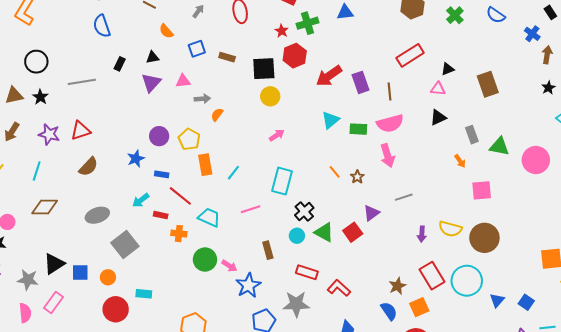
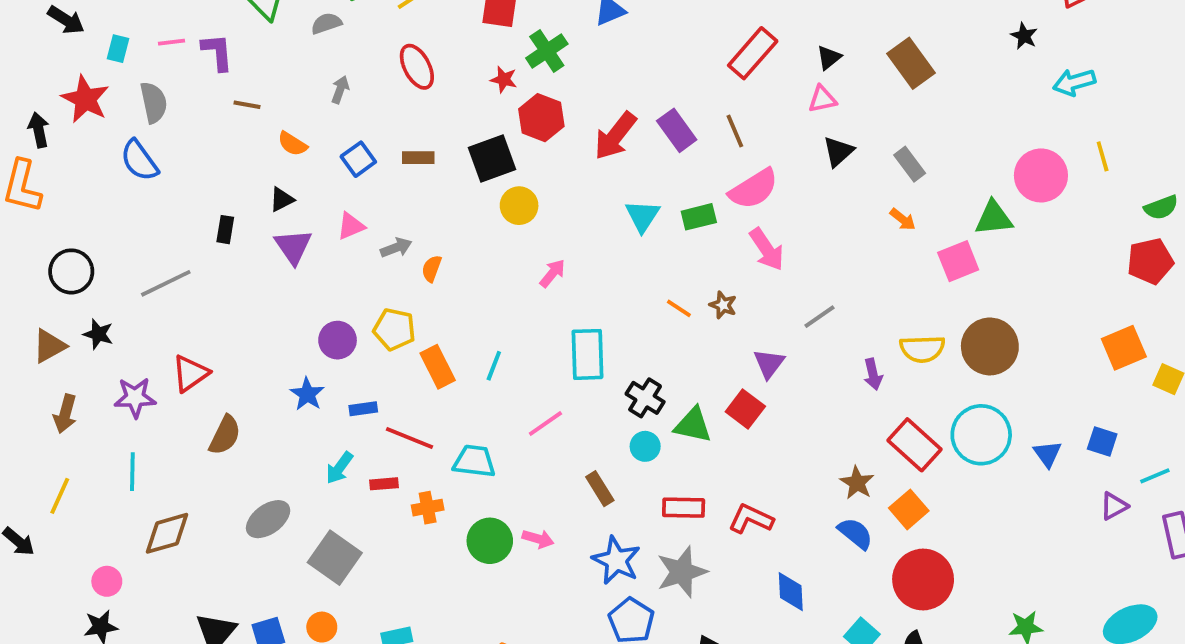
blue semicircle: (102, 26) -> (139, 160), moved
green triangle: (499, 146) -> (994, 218), moved
blue star: (248, 285) -> (616, 560), moved

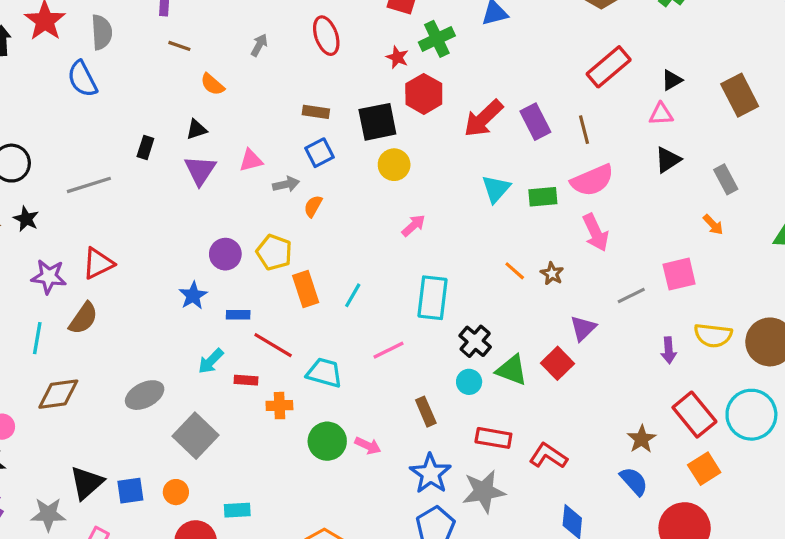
blue square: (358, 159) -> (320, 153), moved
pink square: (958, 261) -> (679, 274), moved
brown semicircle: (225, 435) -> (83, 318), moved
orange square: (909, 509) -> (704, 469), moved

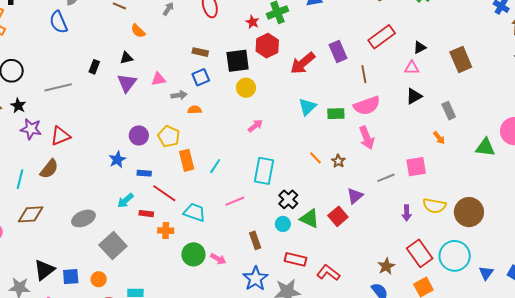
purple rectangle: (535, 122) -> (338, 52), moved
orange semicircle: (313, 206) -> (195, 110), turned 56
purple star: (49, 277) -> (31, 129), moved

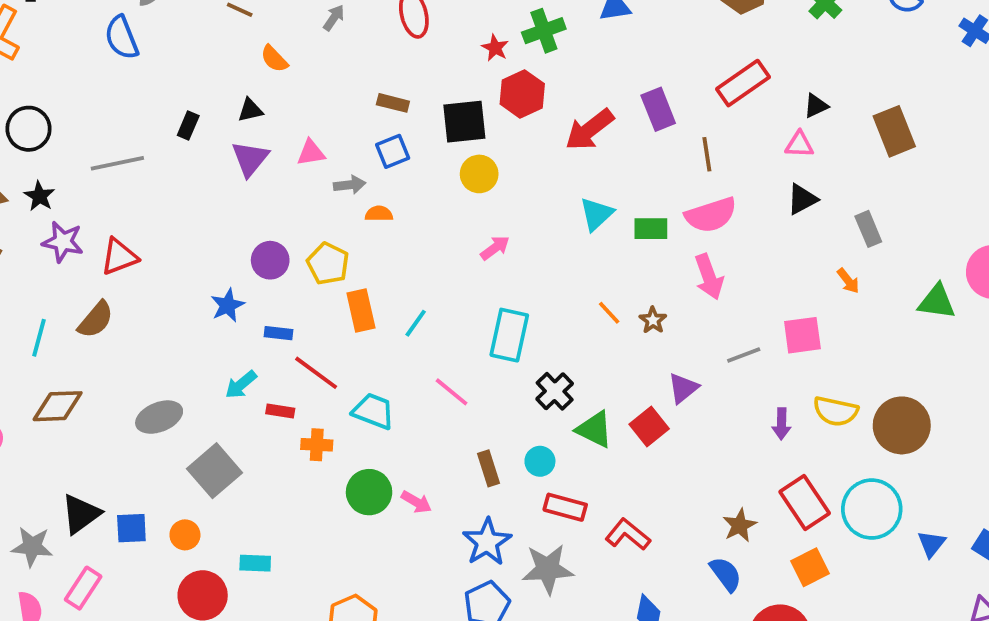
pink line: (235, 201) -> (452, 392), turned 60
cyan circle: (283, 224) -> (540, 461), moved

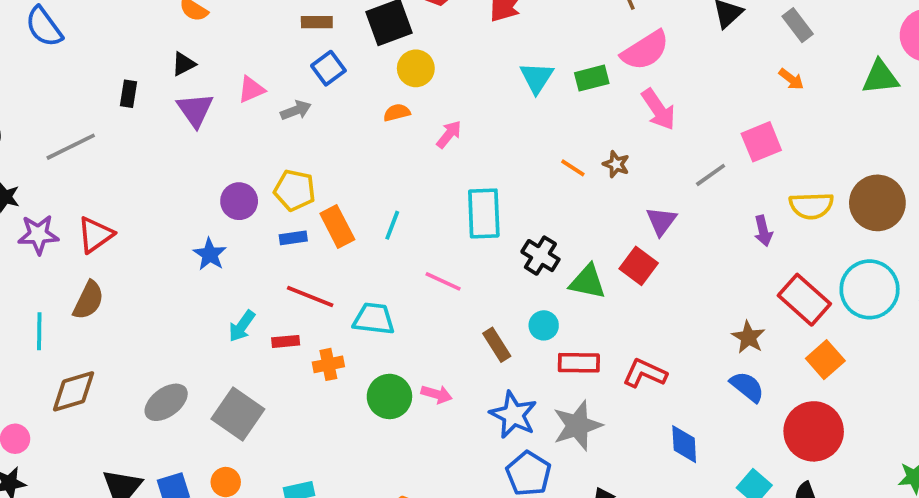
orange semicircle: (379, 214) -> (397, 113), moved
blue rectangle: (278, 333) -> (293, 238), moved
gray ellipse: (159, 417) -> (166, 402), moved

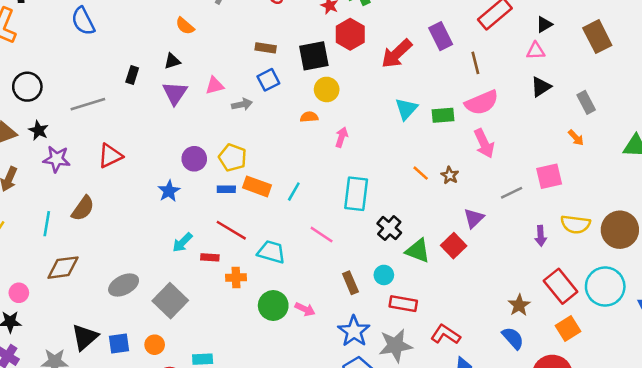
pink arrow: (449, 134) -> (342, 137), turned -30
orange rectangle: (337, 227) -> (257, 186), turned -52
red triangle: (95, 235) -> (110, 156), moved
red L-shape: (645, 373) -> (445, 334), moved

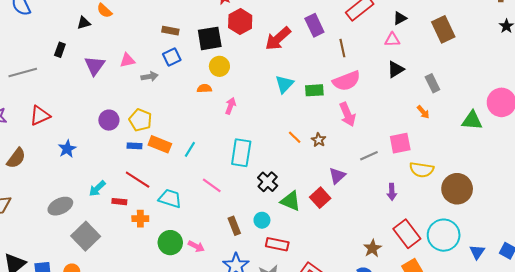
black triangle: (172, 61) -> (84, 23), moved
blue star: (169, 191) -> (67, 149), moved
yellow semicircle: (575, 224) -> (422, 170), moved
gray ellipse: (124, 285) -> (60, 206), moved

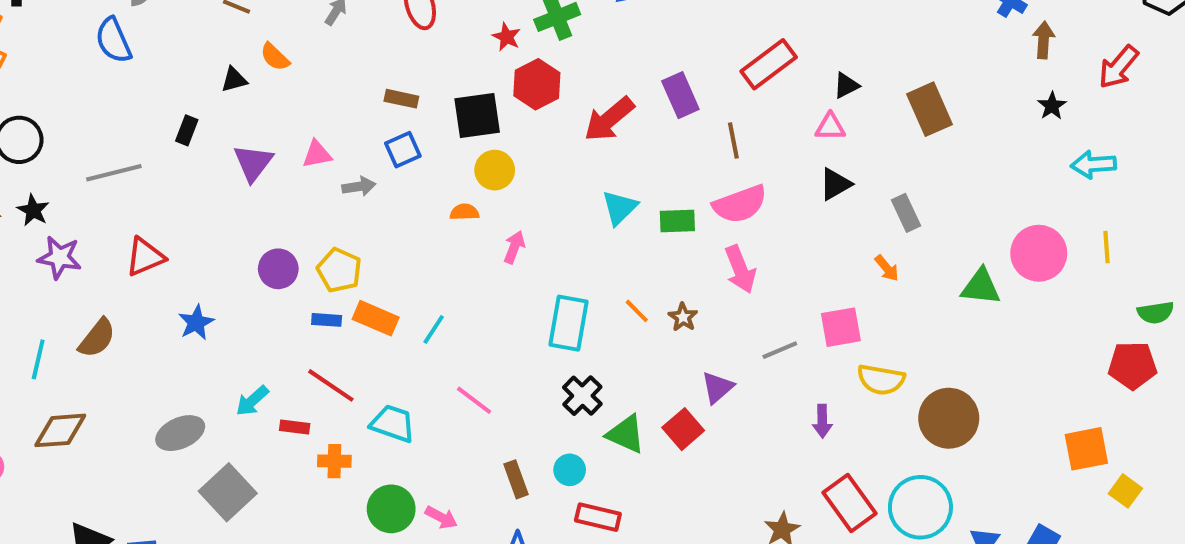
cyan rectangle: (241, 153) -> (568, 323), moved

